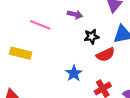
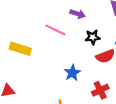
pink line: (40, 25) -> (55, 30), moved

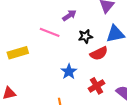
purple arrow: (78, 14) -> (69, 15), turned -48
yellow rectangle: (20, 49) -> (18, 53), turned -30

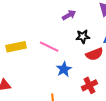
pink line: (50, 32) -> (49, 47), moved

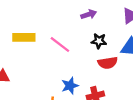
blue star: (64, 69) -> (70, 86), moved

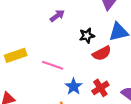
purple arrow: (89, 14) -> (57, 16), moved
pink line: (60, 45) -> (53, 65), moved

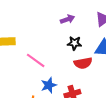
purple arrow: (57, 16) -> (67, 19), moved

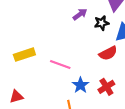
black star: (74, 43) -> (102, 23), moved

